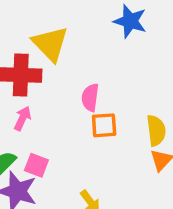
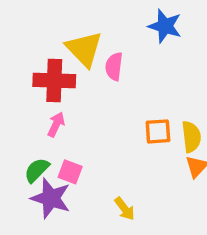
pink semicircle: (90, 98) -> (114, 66), moved
orange square: (104, 125) -> (158, 131), moved

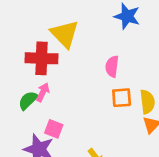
pink semicircle: (114, 66) -> (112, 66), moved
green semicircle: (37, 170) -> (28, 100), moved

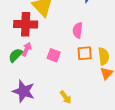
pink square: (54, 129) -> (54, 55), moved

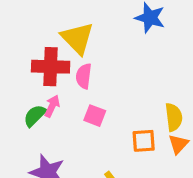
pink semicircle: (78, 30) -> (84, 76), moved
orange square: (85, 53) -> (144, 141), moved

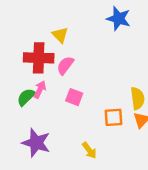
yellow triangle: (77, 38) -> (60, 35), size x0.6
pink semicircle: (84, 76) -> (65, 65), turned 30

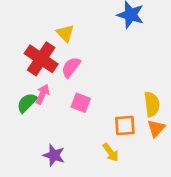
red cross: (39, 58) -> (41, 59), turned 32
purple star: (36, 143) -> (54, 155), moved, size x0.7
yellow arrow: (89, 150) -> (111, 152), moved

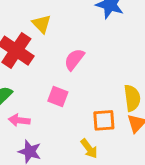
pink semicircle: (71, 67) -> (74, 59), moved
pink arrow: (43, 94) -> (19, 120), moved, turned -108

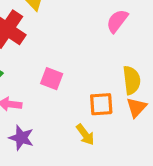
pink semicircle: (74, 59) -> (117, 21), moved

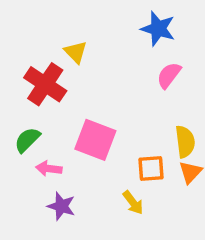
pink square: (52, 79) -> (95, 140), size x1.6

